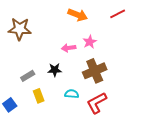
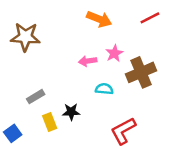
black star: (55, 70) -> (71, 112), moved
brown cross: (95, 71) -> (141, 72), moved
cyan semicircle: (72, 94) -> (104, 89), moved

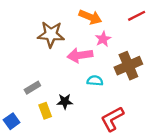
brown star: (25, 37) -> (51, 34), moved
pink star: (114, 53) -> (103, 39), moved
pink arrow: (88, 61) -> (80, 55), size x1.5

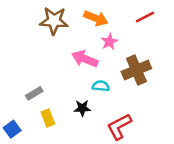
brown star: (51, 34) -> (54, 21), moved
pink arrow: (80, 55) -> (85, 59), turned 30
black star: (65, 101) -> (82, 108), moved

